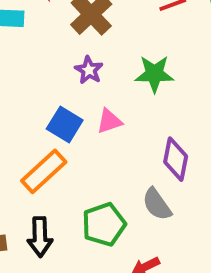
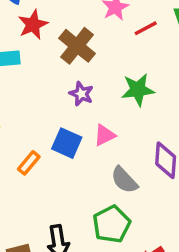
orange rectangle: (44, 171) -> (29, 163), moved, size x0.6
gray semicircle: (157, 204) -> (124, 180), moved

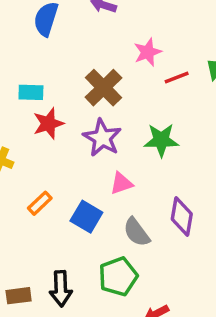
red star: (33, 25) -> (48, 123), moved
purple star: (81, 94) -> (102, 138), size x1.5
blue square: (67, 143) -> (86, 217), moved

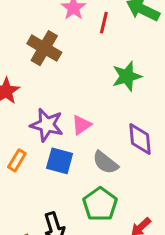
red line: (177, 77) -> (104, 23), turned -40
purple star: (102, 138) -> (47, 125), moved
green star: (161, 140) -> (127, 76), moved

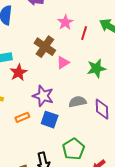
pink triangle: (81, 125) -> (63, 63), moved
orange rectangle: (17, 160) -> (22, 117), turned 32
gray semicircle: (105, 163) -> (77, 102), moved, turned 126

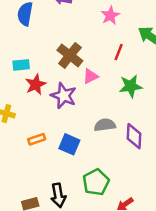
pink star: (65, 22) -> (110, 15), moved
red line: (84, 33) -> (119, 52), moved
purple star: (43, 96) -> (64, 96), moved

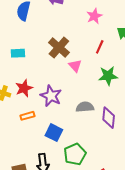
pink triangle: (90, 76) -> (75, 66), turned -48
red star: (36, 84) -> (24, 88), moved
purple star: (64, 96) -> (51, 96), moved
blue square: (69, 144) -> (54, 133), moved

